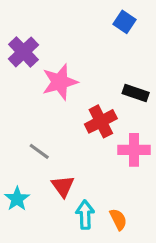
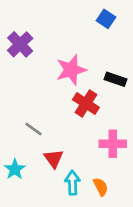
pink star: (60, 82) -> (71, 70), moved
red cross: (101, 121) -> (86, 103), turned -30
pink cross: (134, 150) -> (113, 144), moved

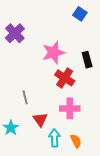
black rectangle: (115, 79) -> (87, 60), turned 56
gray line: (34, 129) -> (25, 97), turned 40
pink cross: (113, 144) -> (70, 108), moved

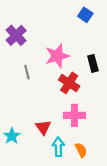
gray line: (25, 97) -> (27, 72), moved

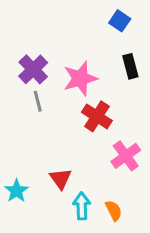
purple cross: (16, 35) -> (33, 69), moved
black rectangle: (93, 63) -> (130, 66), moved
pink cross: (75, 115) -> (126, 156), moved, turned -36

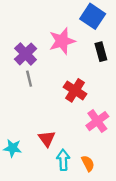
blue square: (120, 21) -> (93, 16), size x1.5
pink star: (80, 78) -> (62, 41), moved
cyan star: (16, 191) -> (13, 148), turned -30

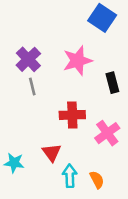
pink star: (62, 41) -> (78, 61), moved
black rectangle: (101, 52) -> (112, 83), moved
red cross: (75, 90) -> (72, 115), moved, turned -35

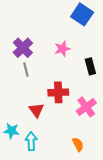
pink star: (78, 61) -> (62, 49), size x0.7
red triangle: (52, 152) -> (36, 110), moved
cyan arrow: (70, 176) -> (31, 141), moved

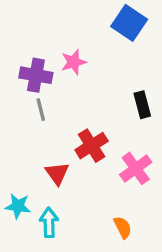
purple cross: (23, 48) -> (36, 75), turned -36
pink star: (62, 49) -> (74, 62), moved
red cross: (58, 92) -> (92, 146), turned -30

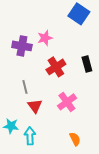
gray line: (41, 110) -> (25, 87), moved
red cross: (92, 146) -> (56, 67), moved
pink cross: (136, 168) -> (67, 102), moved

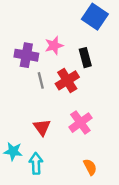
black rectangle: (87, 64) -> (85, 58), moved
gray line: (25, 87) -> (41, 80), moved

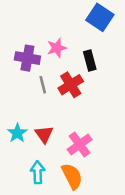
pink cross: (80, 123) -> (80, 144), moved
cyan star: (13, 151) -> (17, 133), moved, turned 30
orange semicircle: (90, 167) -> (72, 176), moved, size x1.5

